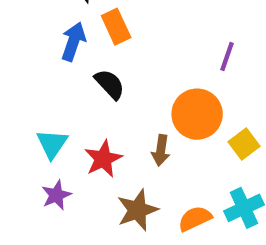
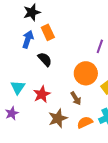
brown arrow: (161, 150) -> (76, 98), moved, turned -40
purple star: (56, 195) -> (12, 113), moved

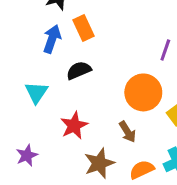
black semicircle: (45, 59) -> (79, 70), turned -70
cyan triangle: (18, 87) -> (36, 92), moved

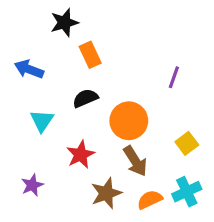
blue arrow: (52, 39) -> (29, 69), moved, turned -88
orange circle: (143, 92) -> (129, 121), moved
brown arrow: (128, 132) -> (135, 161), size x1.4

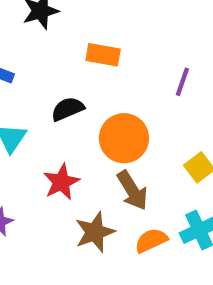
orange rectangle: (90, 55) -> (103, 55), moved, turned -55

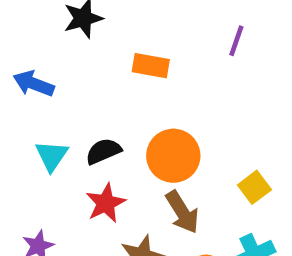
purple line: (182, 82) -> (236, 41), moved
black semicircle: (68, 109) -> (103, 151), moved

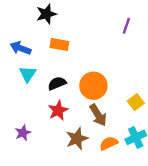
orange rectangle: (151, 66) -> (59, 45), moved
cyan triangle: (52, 156) -> (28, 74), moved

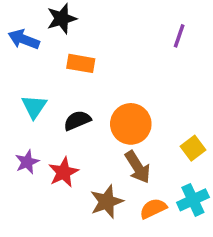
blue arrow: (21, 48) -> (24, 39), moved
red star: (58, 110) -> (63, 172), moved
purple star: (23, 133) -> (27, 162), moved

